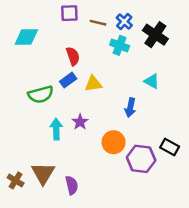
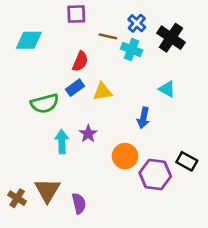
brown line: (98, 23) -> (108, 36), moved
red semicircle: (73, 56) -> (80, 61), turned 42

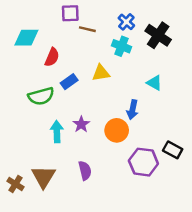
brown line: (108, 36) -> (87, 29), moved
red semicircle: (80, 61) -> (52, 57), moved
yellow triangle: (103, 92) -> (101, 73), moved
orange circle: (125, 156) -> (117, 130), moved
purple semicircle: (79, 203) -> (85, 171), moved

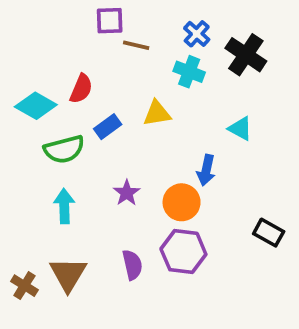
cyan diamond: (26, 38) -> (36, 106), moved, turned 30
cyan arrow: (57, 132) -> (64, 206), moved
purple hexagon: (143, 162) -> (183, 252), moved

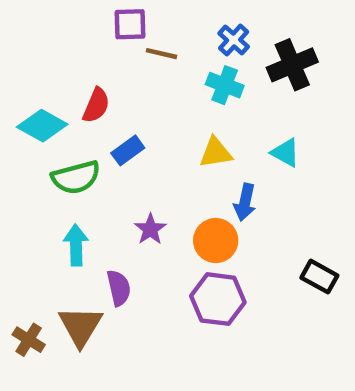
black cross: (246, 55) -> (292, 65), turned 33
yellow triangle: (157, 113) -> (216, 153), moved
purple semicircle: (132, 265) -> (119, 288), moved

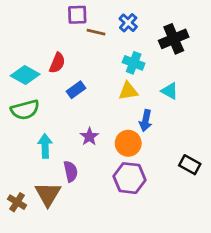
blue cross: (234, 40) -> (128, 23), moved
cyan cross: (225, 85) -> (134, 63), moved
green semicircle: (76, 177) -> (25, 110), moved

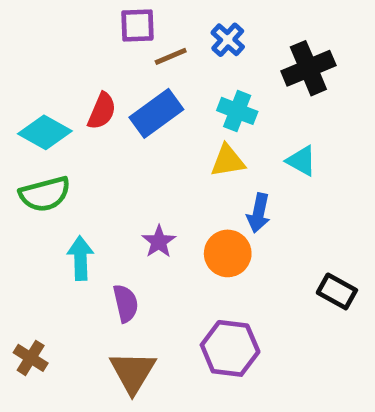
brown line: (96, 32) -> (171, 56), turned -36
blue rectangle: (76, 90) -> (156, 113), moved, size x1.5
purple hexagon: (130, 178) -> (230, 348), moved
brown triangle: (48, 194) -> (133, 372), moved

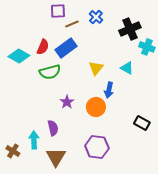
cyan cross: (237, 111) -> (147, 47), moved
yellow triangle: (228, 161) -> (96, 68), turned -42
green semicircle: (45, 194) -> (50, 72), moved
cyan arrow: (80, 258) -> (34, 140), moved

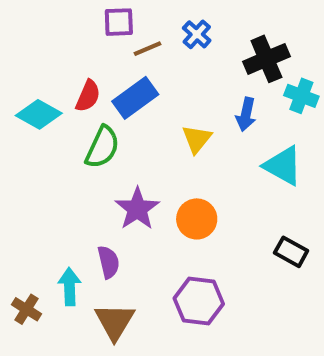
cyan triangle: (127, 68) -> (283, 166), moved, size x1.5
green semicircle: (50, 72) -> (102, 147), turned -50
blue arrow: (109, 90) -> (246, 114), moved
purple star: (67, 102) -> (137, 209), size x1.5

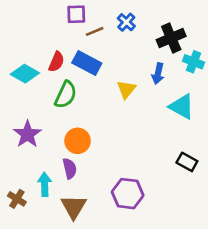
blue rectangle: (135, 98) -> (87, 63), turned 64
purple star: (137, 209) -> (27, 134), moved
orange circle: (197, 219) -> (78, 141), moved

